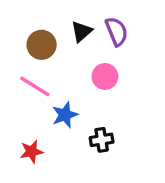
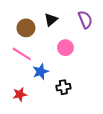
purple semicircle: (117, 31) -> (85, 20), moved

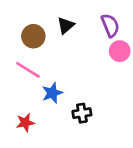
pink circle: (65, 48) -> (120, 51), moved

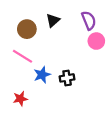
black cross: (82, 113) -> (67, 78), moved

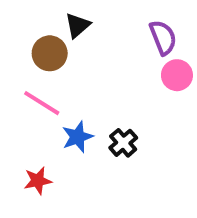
black triangle: (53, 20) -> (77, 25), moved
black cross: (67, 78) -> (123, 143), turned -32

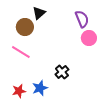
blue star: (77, 137) -> (40, 88), moved

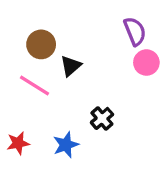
black triangle: (39, 13) -> (71, 66), moved
red star: (19, 91) -> (18, 143), moved

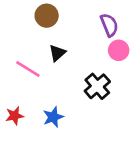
brown circle: (41, 44) -> (47, 16), moved
black cross: (102, 118) -> (97, 86), moved, size x1.4

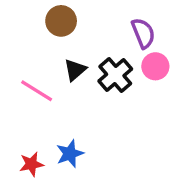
black cross: (97, 86) -> (115, 75), moved
red star: (15, 116) -> (31, 164), moved

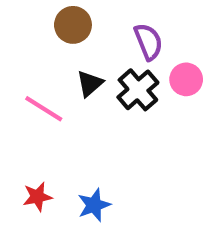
purple semicircle: (143, 33) -> (148, 42), moved
blue star: (70, 154) -> (94, 205), moved

